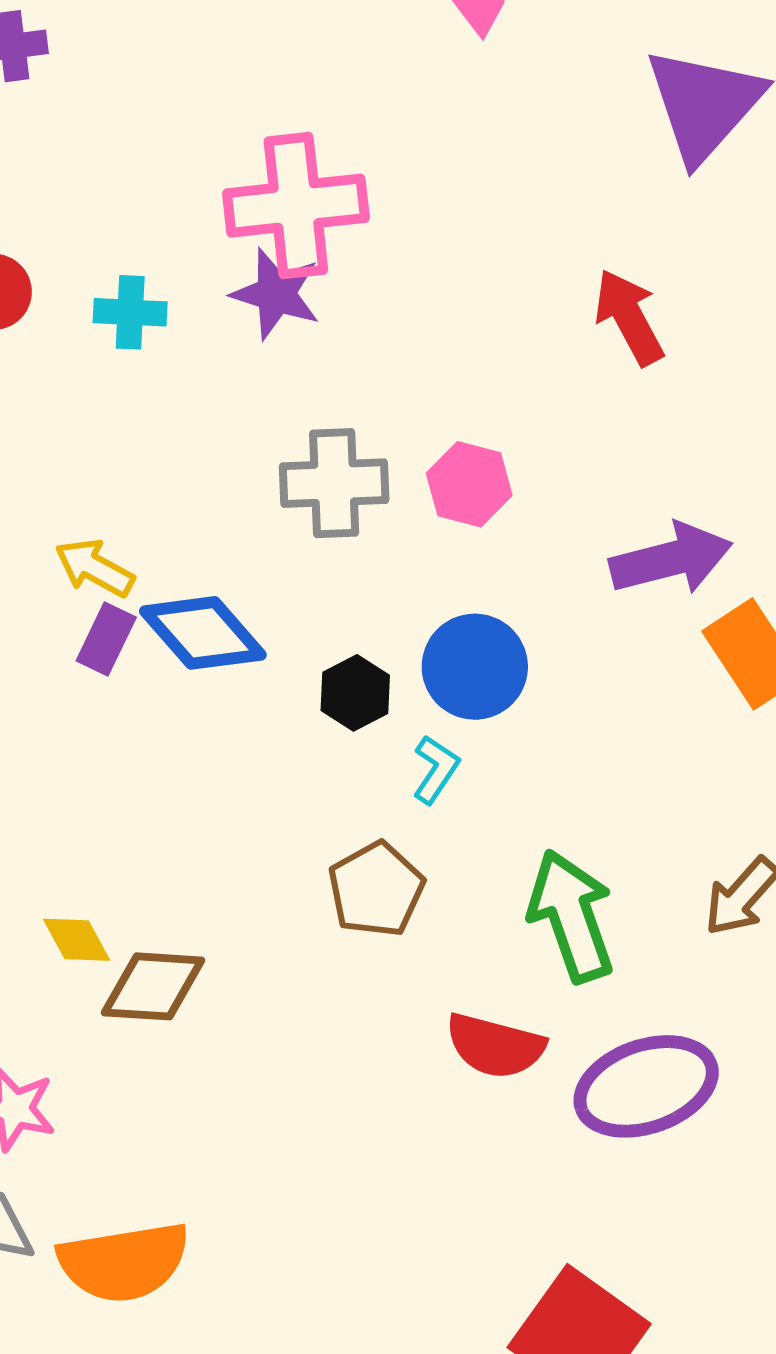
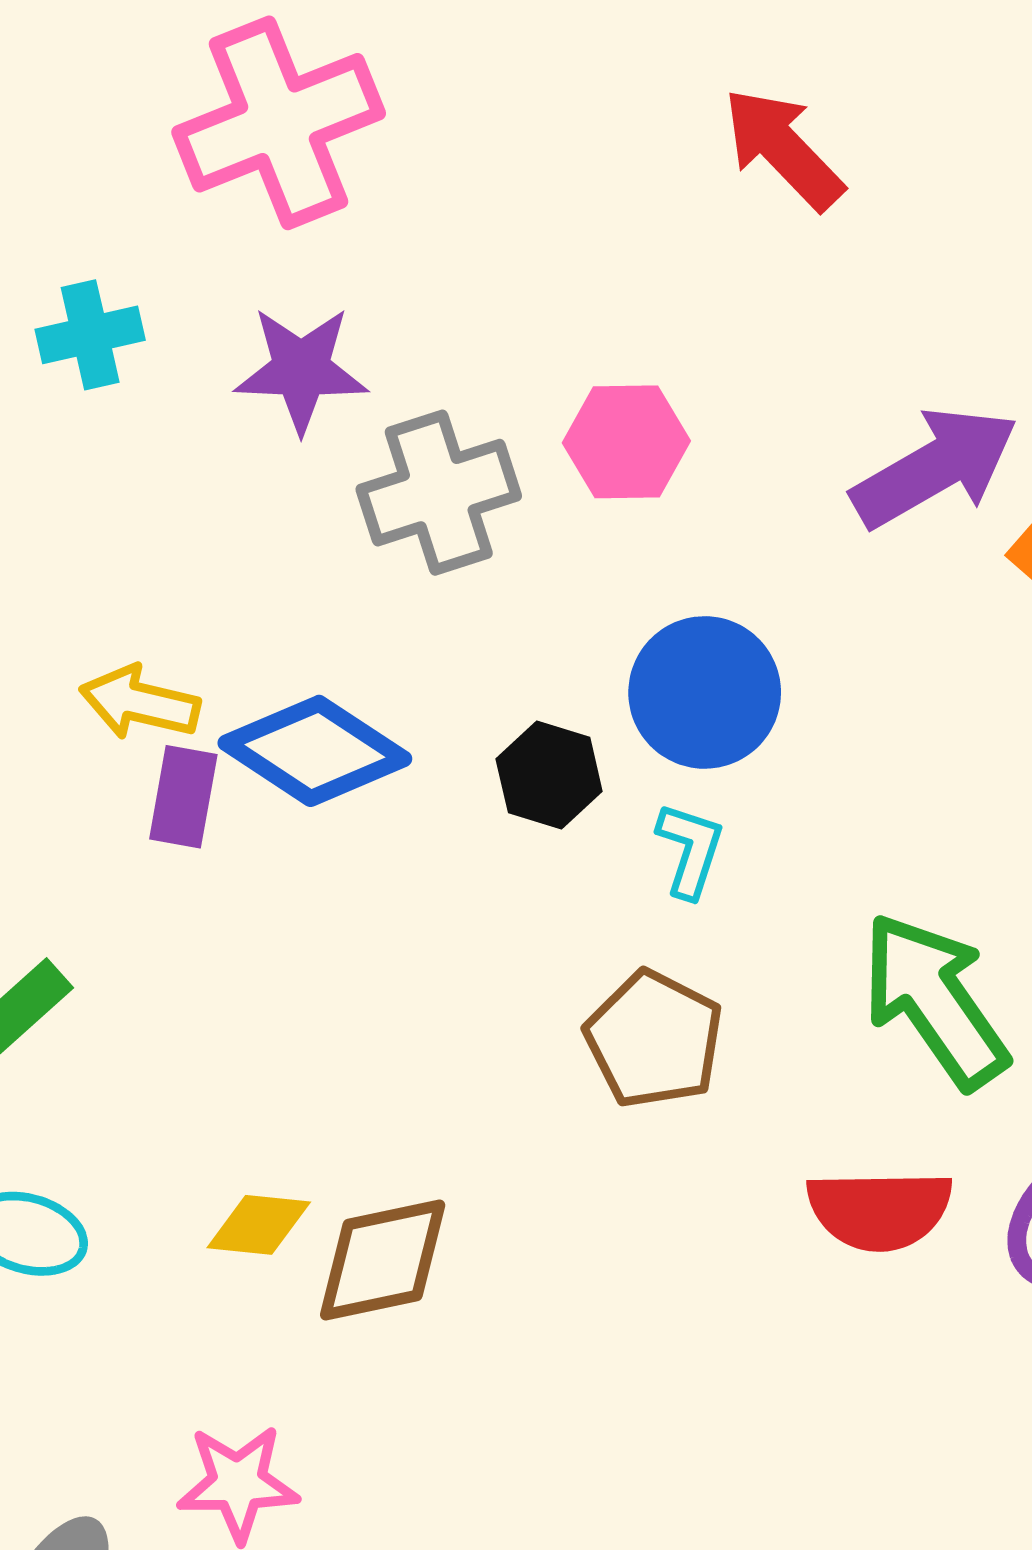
purple star: (276, 294) -> (301, 369), moved
yellow diamond: (77, 940) -> (259, 1225), turned -40

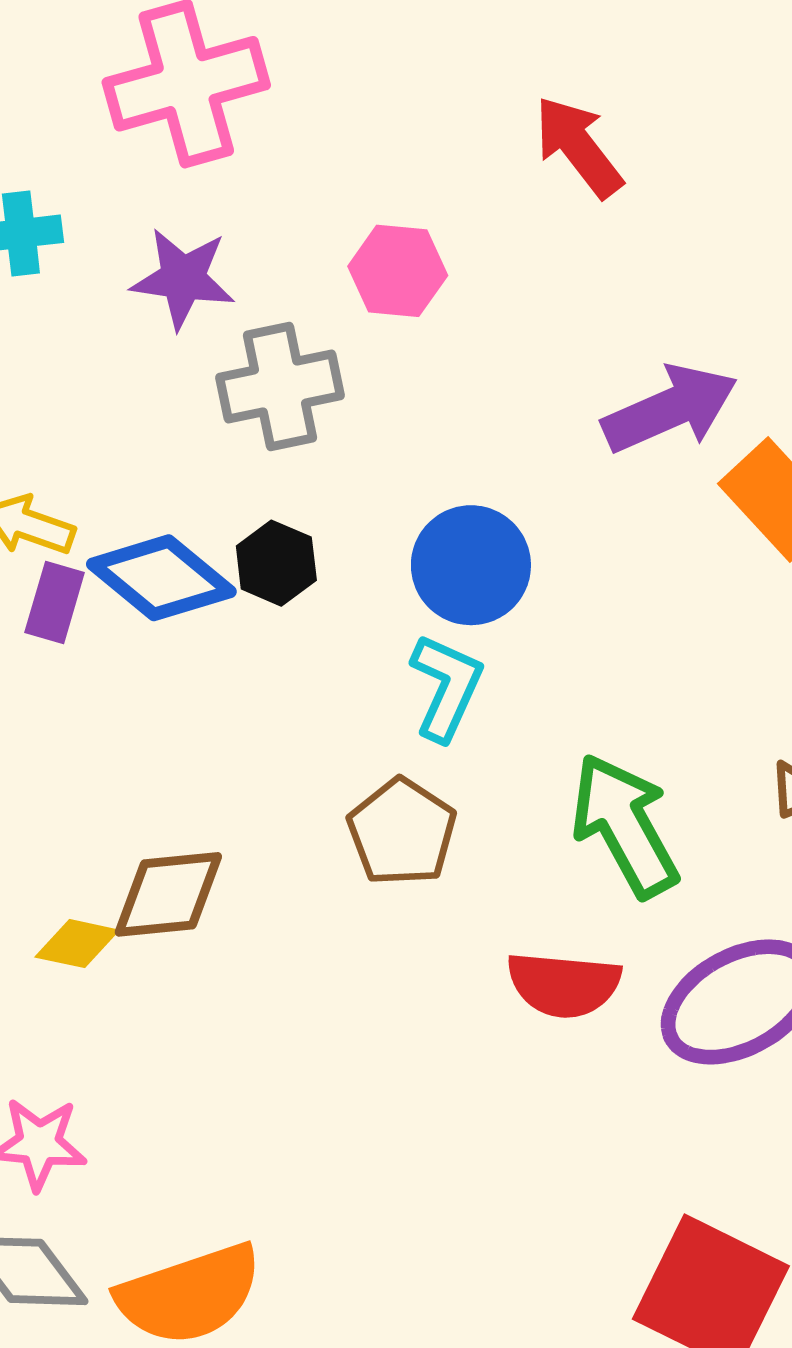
pink hexagon: (626, 442) -> (398, 271), moved
black hexagon: (549, 775) -> (276, 563), moved
cyan L-shape: (690, 850) -> (446, 687), size x1.4
brown diamond: (383, 1260) -> (168, 894), moved

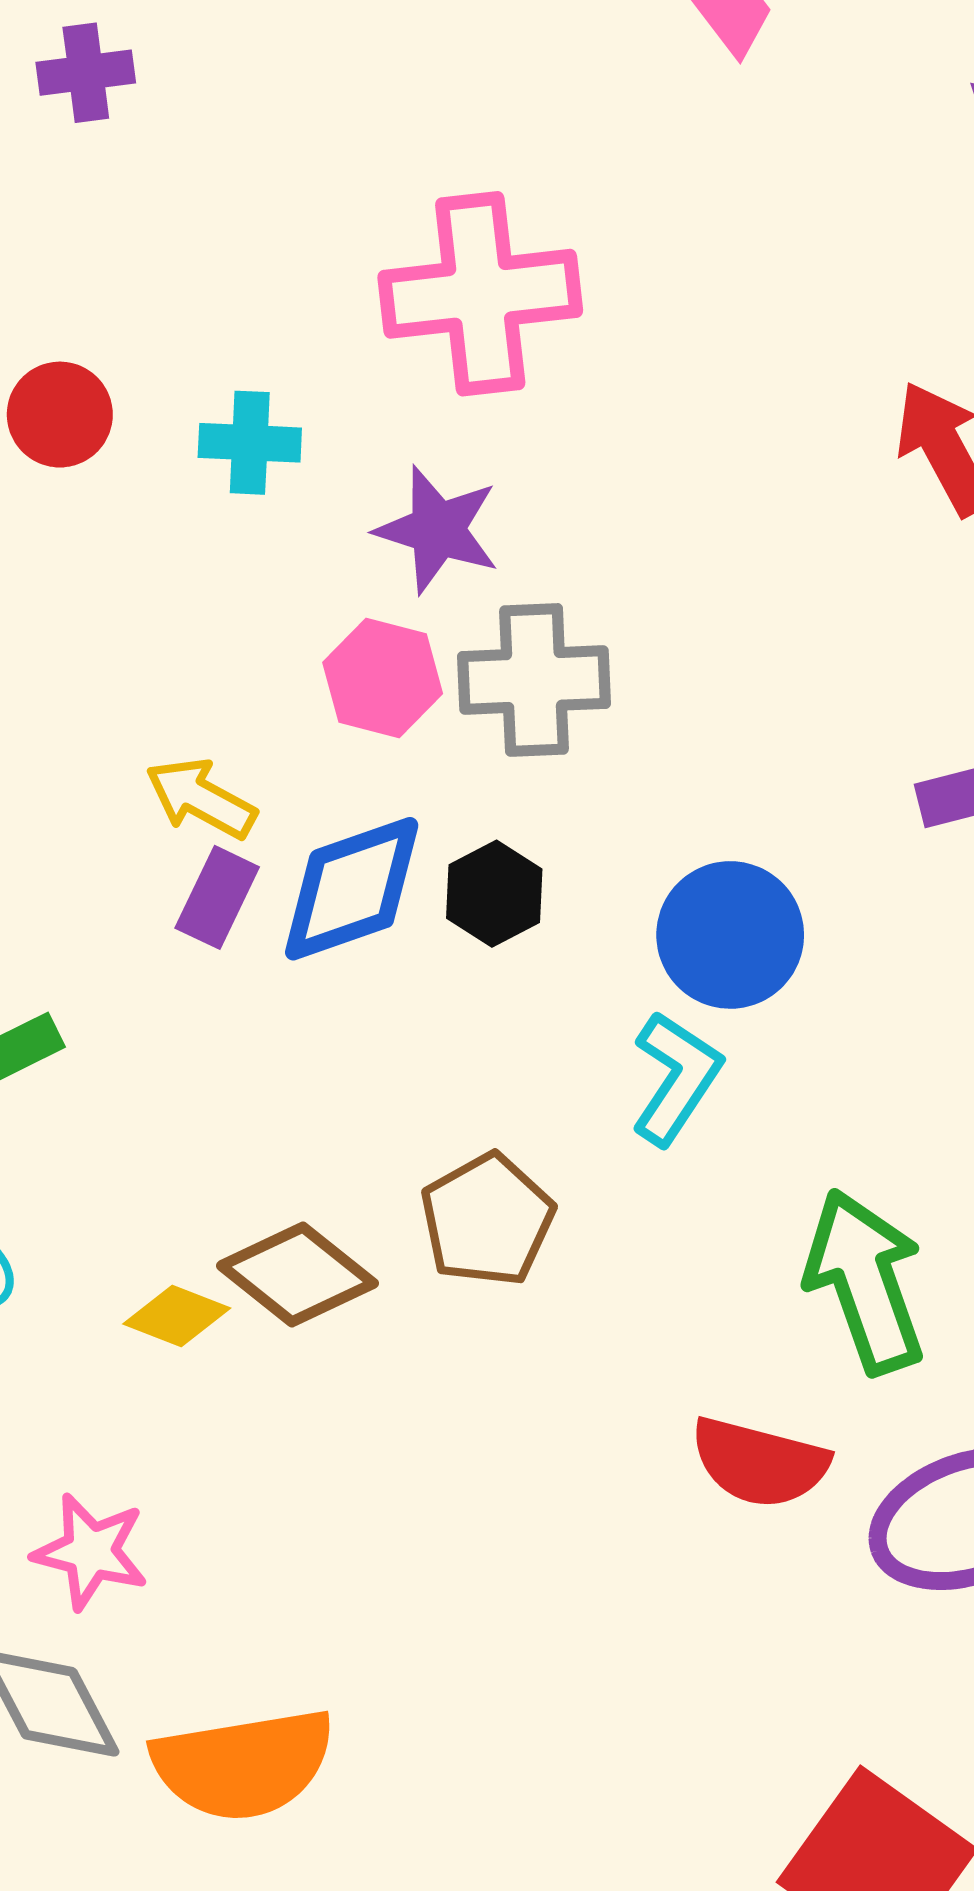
pink hexagon: (398, 271) -> (383, 678), moved
blue diamond: (161, 578) -> (352, 889), turned -68
brown pentagon: (402, 832) -> (487, 1220), moved
brown diamond: (168, 894) -> (297, 1275), turned 35

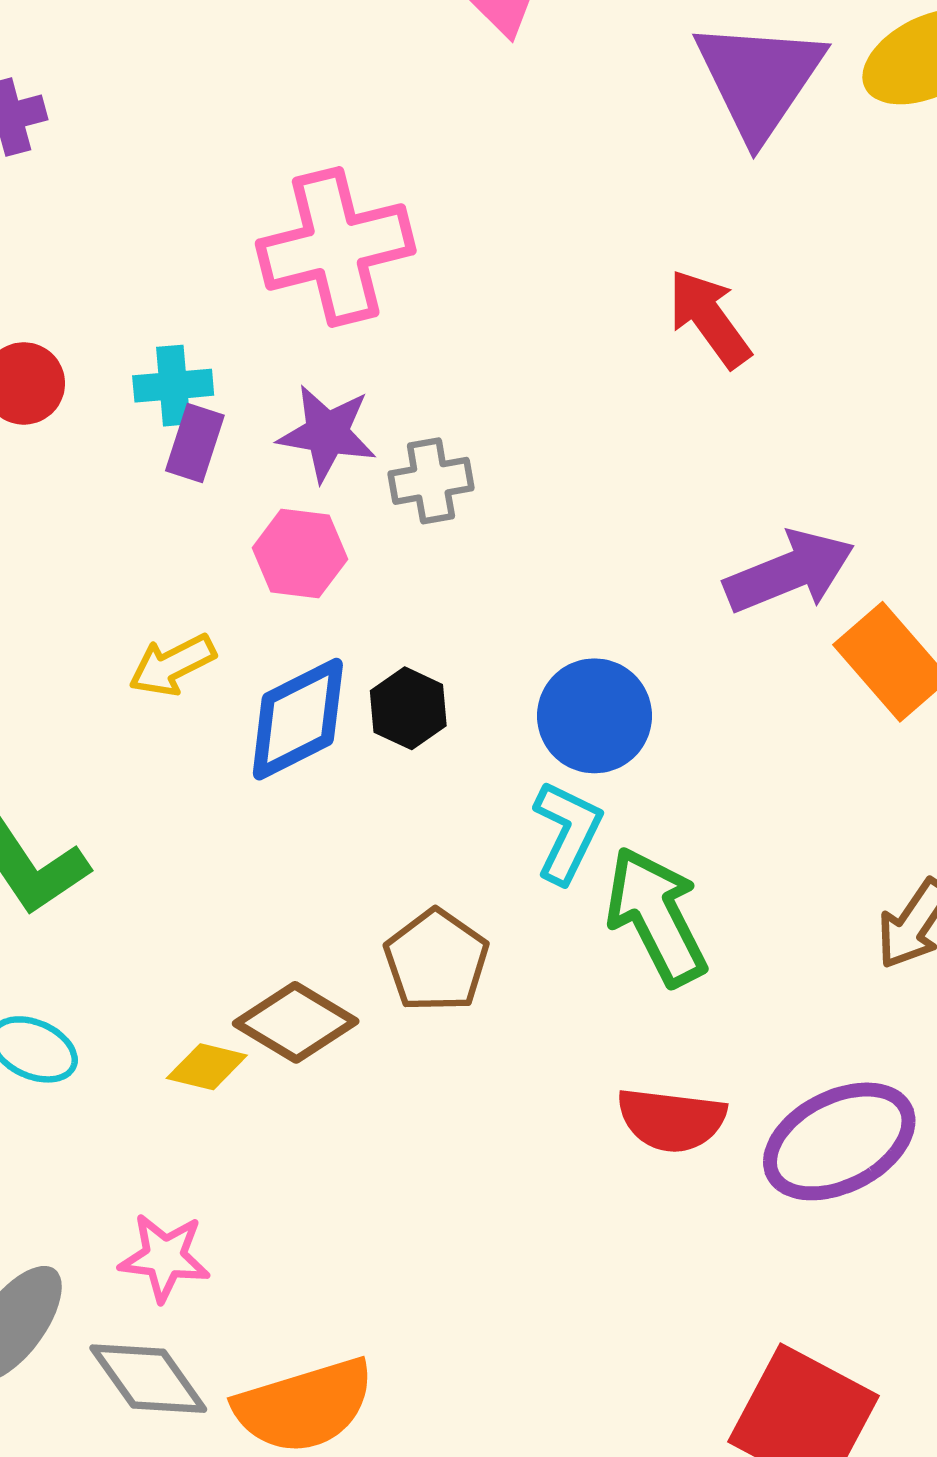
gray cross: (534, 680) -> (431, 481), moved, size x0.7
yellow arrow: (201, 798) -> (172, 665), turned -48
purple rectangle: (217, 897) -> (195, 443), moved
green arrow: (865, 1281) -> (656, 916), moved

